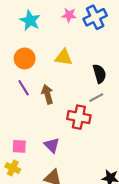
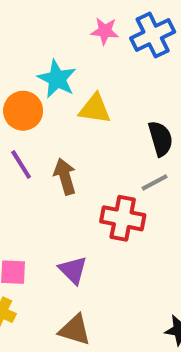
cyan star: (30, 20) -> (57, 79), moved

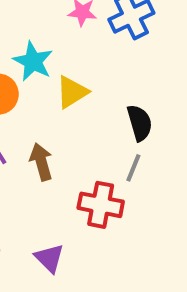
yellow triangle: (95, 109) -> (72, 92), turned -40
gray line: (155, 182) -> (133, 168), turned -40

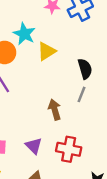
brown arrow: (41, 162) -> (55, 110), moved
red cross: (101, 205) -> (69, 149), moved

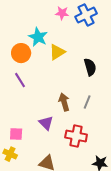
gray line: (81, 94) -> (87, 102), moved
purple triangle: (34, 146) -> (46, 123), moved

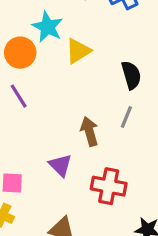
gray line: (87, 102) -> (126, 117), moved

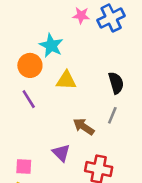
yellow triangle: (78, 51) -> (66, 80), moved, turned 35
brown arrow: (89, 131) -> (84, 127), turned -40

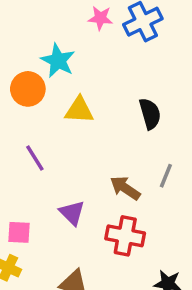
purple line: (29, 99) -> (35, 158), moved
gray line: (112, 115) -> (166, 176), moved
brown arrow: (84, 127) -> (125, 188), moved

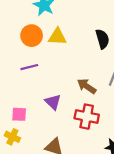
orange circle: (28, 89) -> (32, 36), moved
purple line: (35, 158) -> (29, 67), turned -72

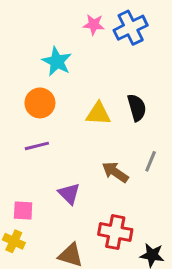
yellow triangle: (57, 37) -> (98, 114), moved
red cross: (87, 117) -> (115, 232), moved

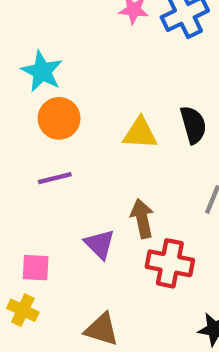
cyan star: (57, 61) -> (42, 71), moved
brown arrow: (115, 172) -> (142, 219), moved, turned 44
red cross: (115, 232) -> (170, 263), moved

